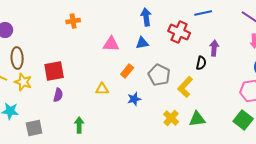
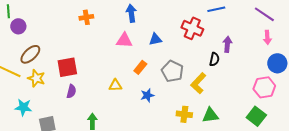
blue arrow: (146, 17) -> (131, 13), moved
brown ellipse: (17, 58) -> (30, 54), turned 50
yellow cross: (171, 118) -> (184, 114), turned -35

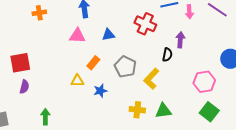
pink arrow: (267, 37) -> (189, 12), moved
yellow triangle: (115, 85) -> (77, 81), moved
pink hexagon: (264, 87) -> (204, 82), moved

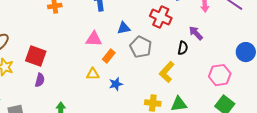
pink triangle: (77, 36) -> (94, 39), moved
purple arrow: (180, 40) -> (196, 33), turned -49
red square: (20, 63) -> (36, 56), turned 30
gray pentagon: (125, 67) -> (141, 47), moved

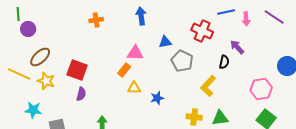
orange rectangle: (109, 56) -> (124, 70), moved

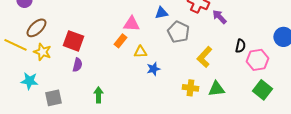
purple arrow: (237, 47) -> (219, 17), moved
black semicircle: (224, 62) -> (240, 46), moved
yellow triangle: (134, 88) -> (140, 52), moved

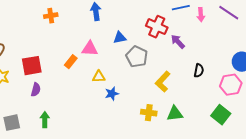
red square: (73, 41) -> (32, 66), turned -30
orange rectangle: (120, 41) -> (71, 62), moved
pink hexagon: (257, 60) -> (231, 85), moved
green arrow: (98, 95) -> (45, 120), moved

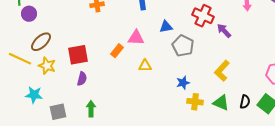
black semicircle: (199, 71) -> (245, 102), moved
yellow L-shape: (163, 82) -> (222, 71), moved
blue star: (112, 94) -> (183, 83), moved
green triangle: (175, 114) -> (221, 103), turned 30

